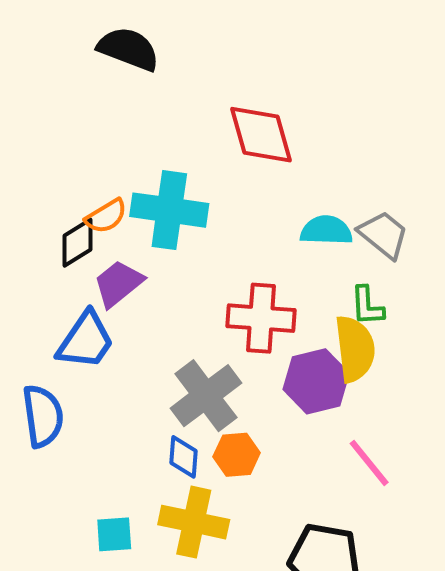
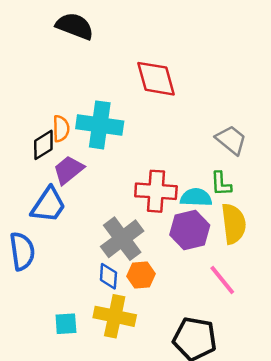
orange semicircle: (106, 216) -> (61, 129), turned -60
cyan semicircle: (326, 230) -> (196, 197), moved
yellow semicircle: (355, 349) -> (234, 224), moved

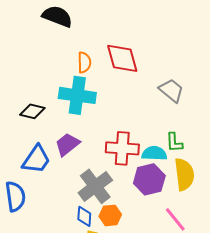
orange semicircle: (61, 129) -> (84, 62), moved
gray trapezoid: (231, 140) -> (171, 90), moved
black diamond: (43, 145) -> (32, 111), turned 45
purple trapezoid: (68, 170) -> (67, 144), moved

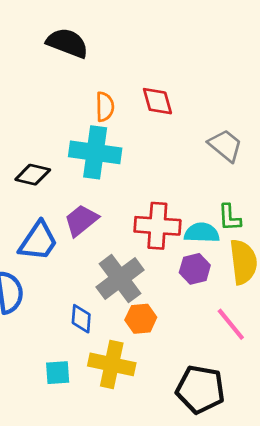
red diamond: (122, 58) -> (157, 101), size x0.7
purple hexagon: (149, 179) -> (195, 269), size x0.7
blue diamond: (84, 216) -> (81, 319), moved

